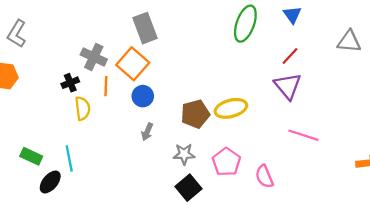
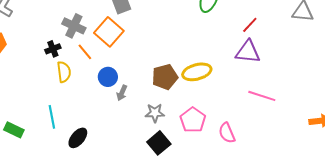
orange line: (106, 86) -> (85, 52), turned -42
purple triangle: (288, 86) -> (248, 52), turned -44
blue circle: (143, 96) -> (108, 77), moved
green rectangle: (31, 156) -> (14, 130), moved
black ellipse: (50, 182) -> (78, 138), moved

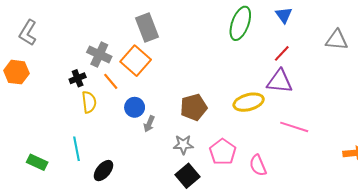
yellow ellipse: (197, 72) -> (249, 102), moved

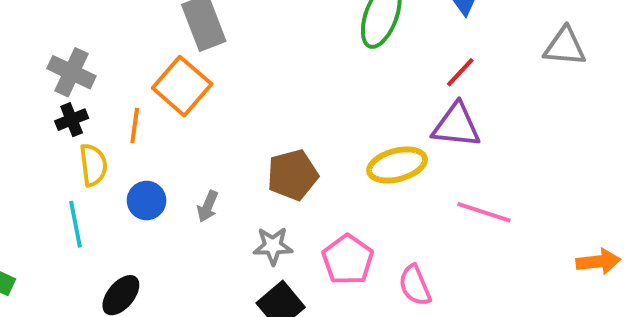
gray cross: (99, 54) -> (72, 72), moved
orange line: (111, 81) -> (135, 126), turned 48
blue circle: (135, 107) -> (147, 200), moved
cyan line: (77, 149) -> (76, 224), moved

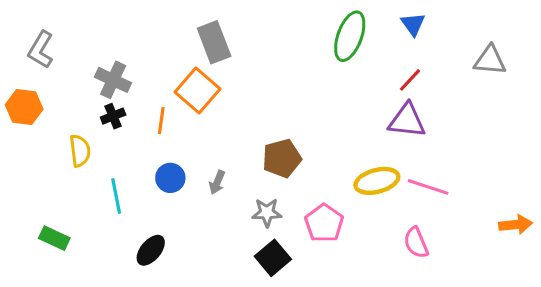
yellow semicircle: (93, 165) -> (80, 151), moved
yellow ellipse: (397, 165) -> (377, 181), moved
pink semicircle: (415, 285) -> (416, 243), moved

